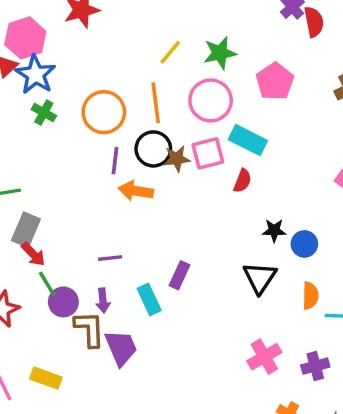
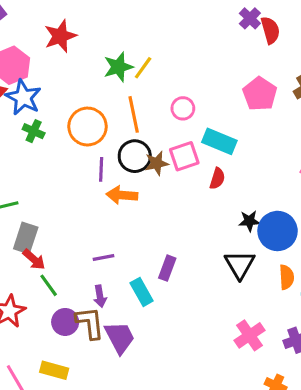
green star: (220, 53) -> (118, 67), moved
pink pentagon: (275, 81) -> (260, 94), moved
pink circle: (211, 100) -> (183, 108), size x0.6
blue circle: (304, 244) -> (278, 231), size x1.6
purple circle: (63, 302) -> (65, 322), moved

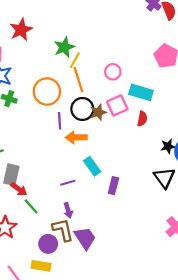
yellow line: (143, 68) -> (75, 60), moved
cyan rectangle: (142, 292) -> (92, 166), moved
purple circle: (65, 322) -> (48, 244), moved

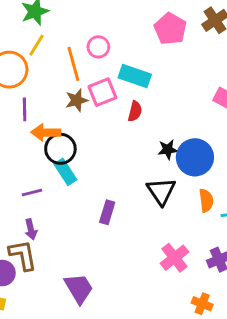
yellow line: (75, 60) -> (36, 45), moved
orange line: (78, 80) -> (73, 64), moved
black circle: (82, 109) -> (60, 149), moved
purple rectangle: (113, 186) -> (107, 212), moved
purple trapezoid: (85, 238) -> (79, 288), moved

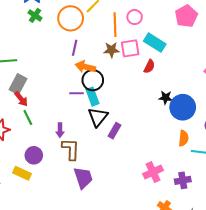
black triangle: (161, 191) -> (98, 117), moved
purple line: (32, 192) -> (76, 93), moved
brown L-shape: (23, 255) -> (71, 149), moved

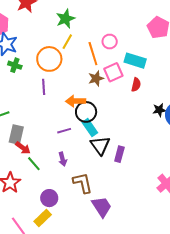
purple line: (75, 48) -> (44, 87), moved
purple line: (76, 93) -> (64, 131), moved
purple arrow: (60, 130) -> (63, 159), moved
yellow rectangle: (22, 173) -> (43, 218), turned -54

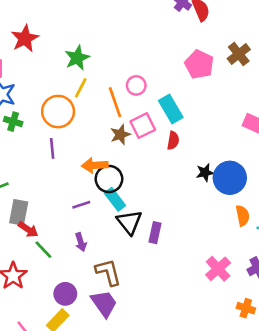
cyan rectangle: (135, 61) -> (171, 109), turned 45
purple trapezoid: (102, 207) -> (104, 303), moved

